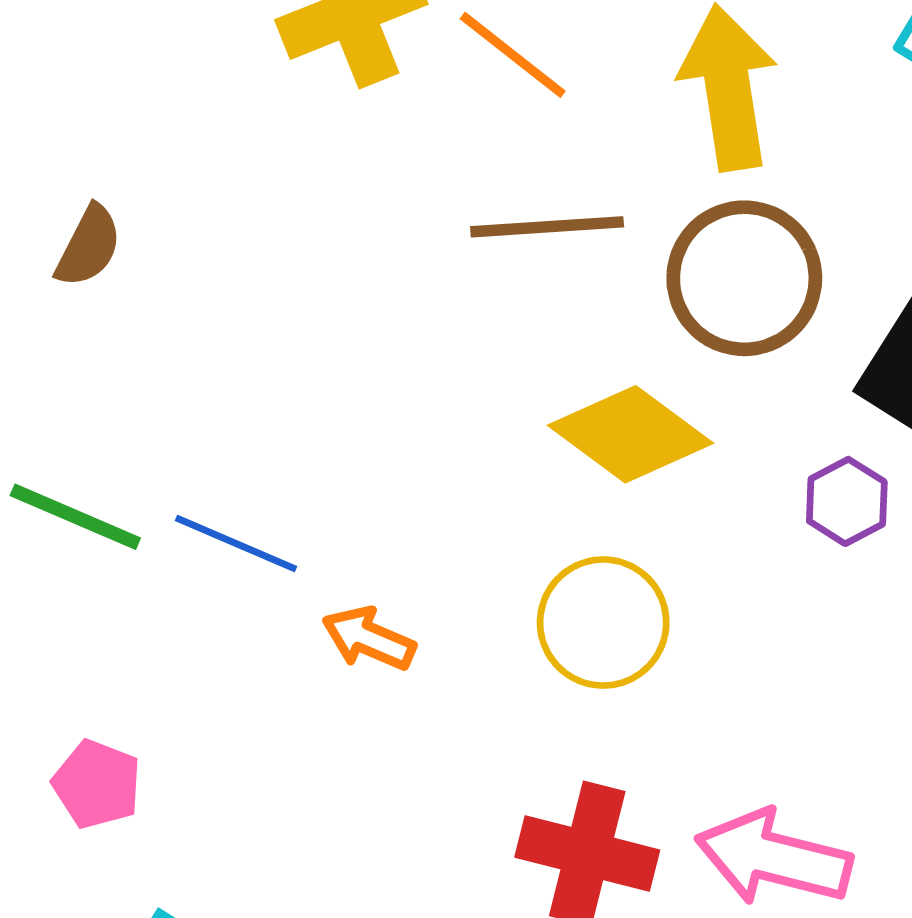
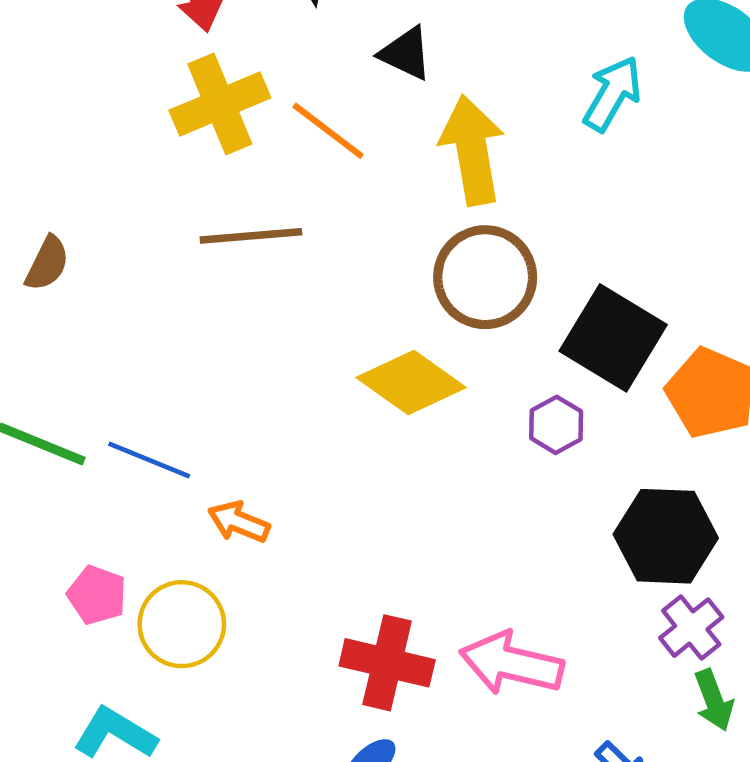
brown line: (547, 227) -> (251, 236), moved
yellow circle: (603, 623) -> (182, 624), moved
pink pentagon: (97, 784) -> (97, 595), moved

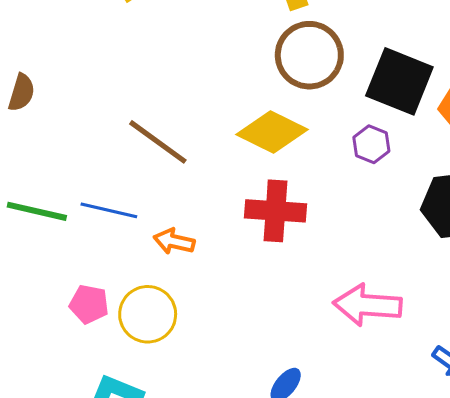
brown line: (251, 236) -> (158, 142), moved, turned 50
red cross: (387, 663) -> (275, 211), moved

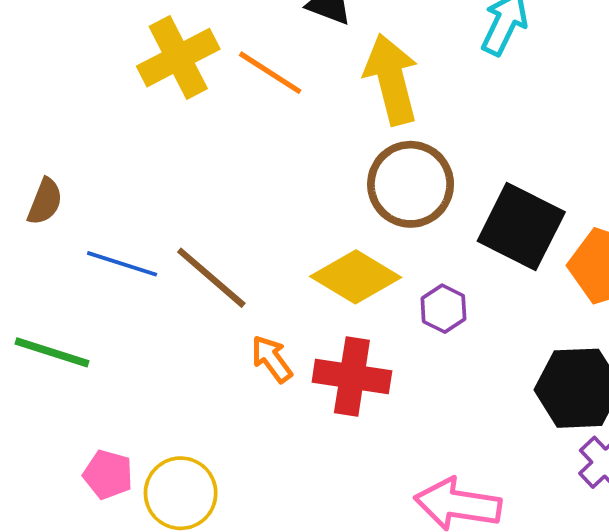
purple hexagon: (371, 144) -> (443, 309), moved
blue line: (109, 210) -> (122, 264), moved
orange arrow: (174, 241) -> (272, 359), moved, turned 36

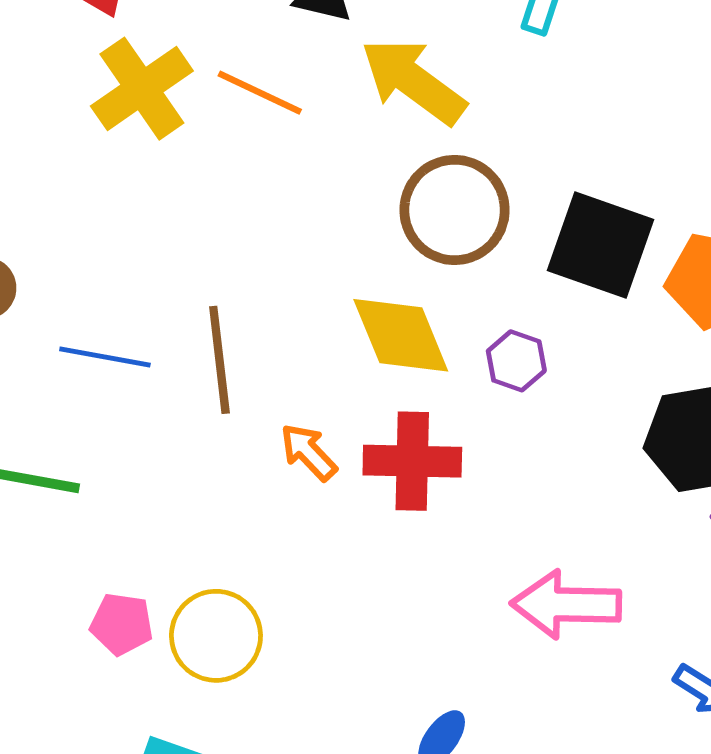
yellow arrow: (391, 79) -> (413, 81), turned -32
yellow diamond: (356, 277) -> (401, 335), turned 44
brown line: (211, 278) -> (219, 360), turned 50

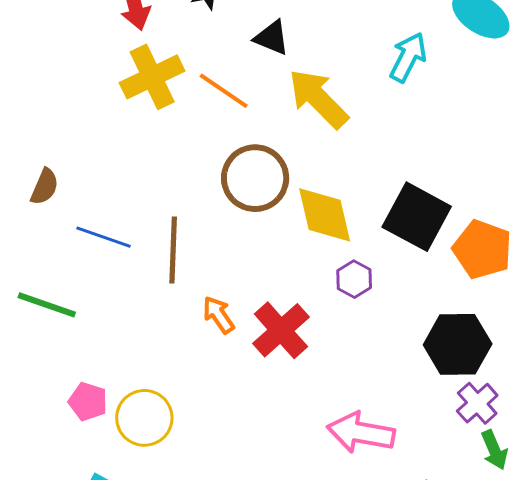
brown circle: (455, 210) -> (255, 178), moved
yellow diamond: (401, 335) -> (325, 215), moved
red cross: (412, 461) -> (281, 330), turned 38

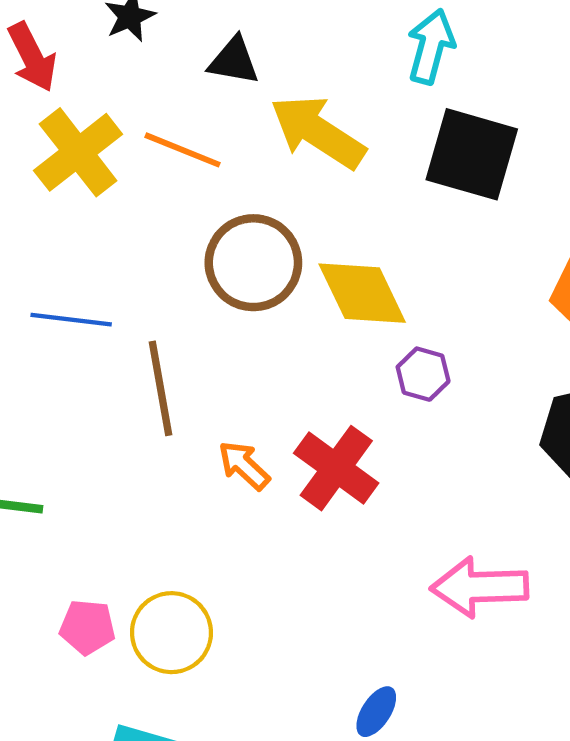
black square: (417, 217) -> (472, 154), moved
blue line: (104, 237) -> (71, 320), moved

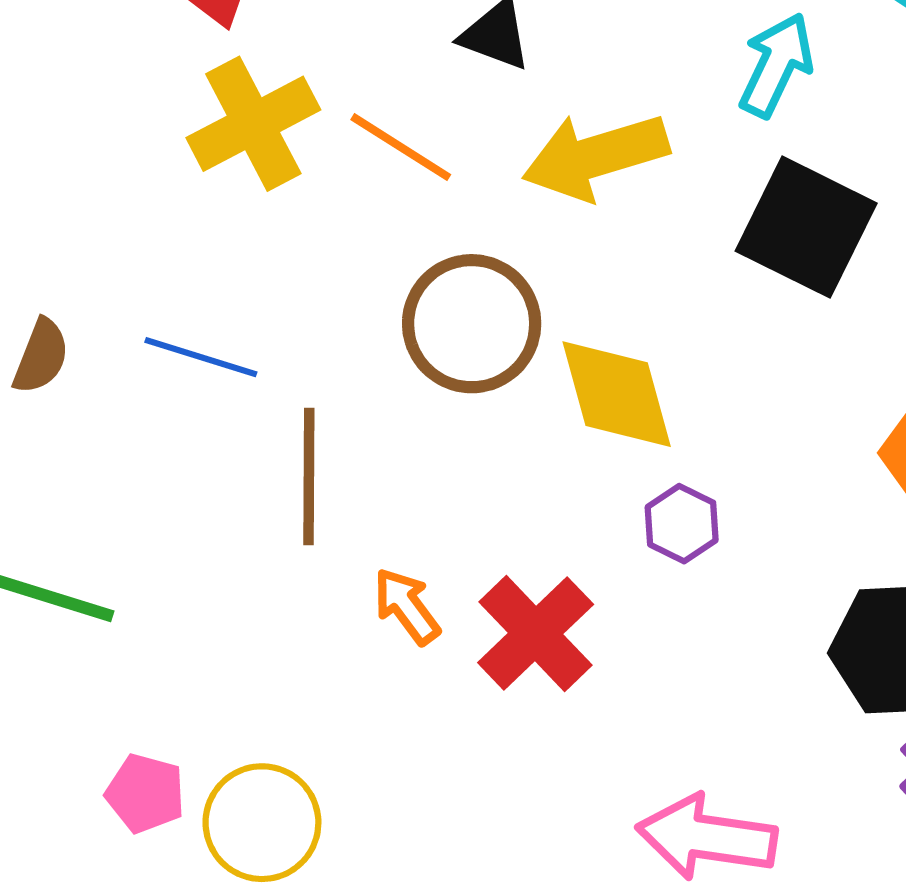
yellow arrow: (318, 132) -> (595, 156), turned -60

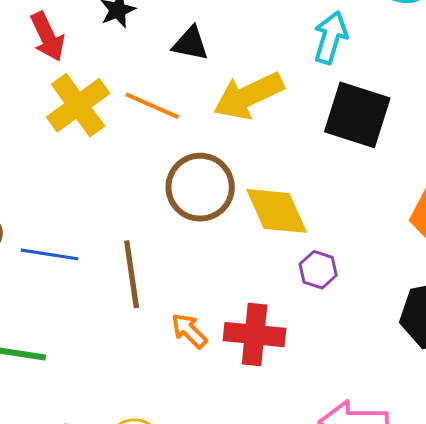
blue line: (201, 357) -> (49, 254), moved
red cross: (536, 633) -> (255, 335), turned -32

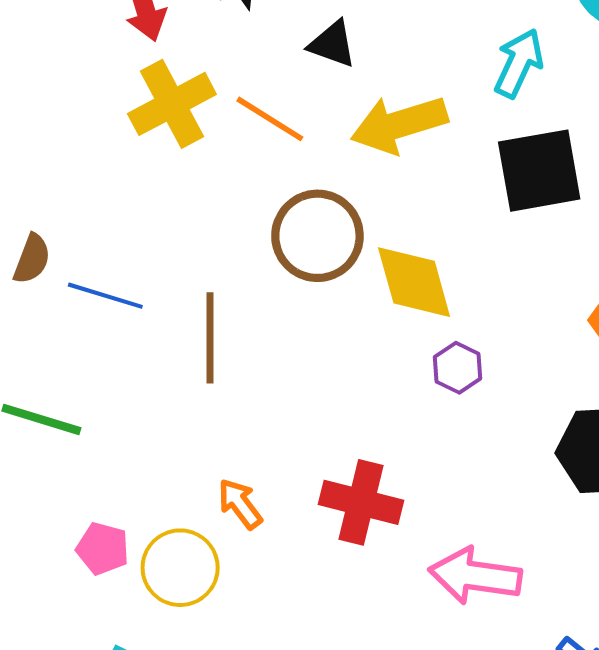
black square: (357, 115) -> (539, 171), turned -36
orange arrow: (189, 331) -> (240, 504), moved
red cross: (255, 335) -> (361, 502), moved

